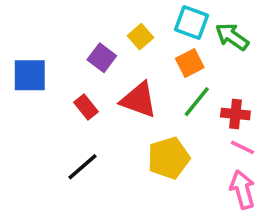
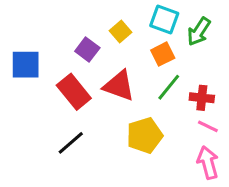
green arrow: (232, 37) -> (199, 31), turned -92
red rectangle: (86, 107) -> (74, 92), size x1.6

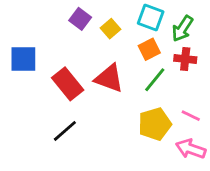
purple square: (87, 50) -> (80, 19), moved
red cross: (202, 98) -> (185, 59), moved
yellow pentagon: (145, 135) -> (155, 124), moved
pink arrow: (208, 163) -> (191, 149), turned -56

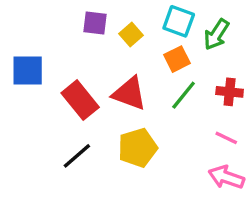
purple square: (80, 19) -> (95, 23), turned -30
red cross: (185, 59) -> (230, 92), moved
yellow pentagon: (155, 124) -> (138, 148), moved

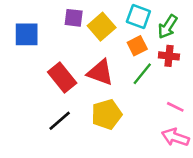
yellow square: (131, 34) -> (102, 27), size x1.5
blue square: (28, 71) -> (27, 34), moved
red cross: (230, 92) -> (169, 56), moved

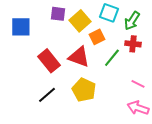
orange square: (137, 46) -> (97, 37), moved
yellow pentagon: (107, 114) -> (84, 90), turned -30

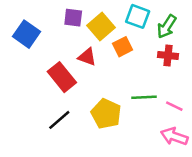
blue square: (21, 27) -> (27, 34), turned 35
red triangle: (79, 57) -> (87, 57), moved, size x0.7
green line: (112, 58) -> (144, 97), moved, turned 48

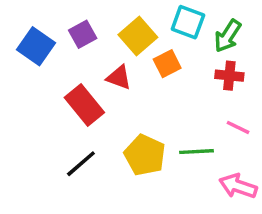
purple square: (73, 18) -> (83, 34), moved, turned -36
green line: (144, 97) -> (197, 152), moved
pink line: (174, 106) -> (238, 127), moved

